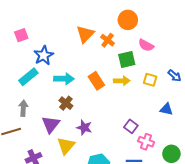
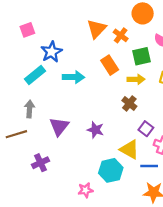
orange rectangle: (96, 81) -> (110, 65), moved
brown cross: (66, 103) -> (129, 103), moved
yellow triangle: (66, 146) -> (129, 150), moved, turned -42

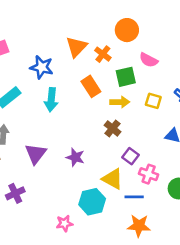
blue star: (51, 52) -> (42, 67), moved, turned -30
cyan arrow: (73, 77) -> (51, 100), turned 95

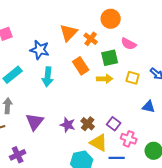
brown cross: (113, 128) -> (88, 124), moved

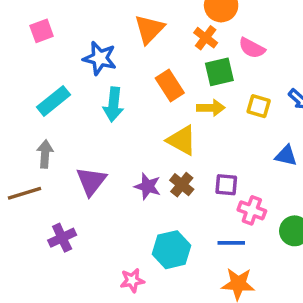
orange cross: (91, 39) -> (206, 38), moved
purple square: (114, 124) -> (226, 185), turned -32
yellow triangle: (99, 143) -> (182, 140), moved

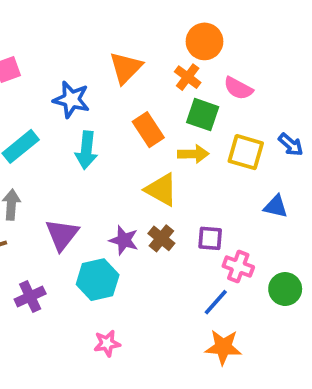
green square: (219, 72) -> (203, 115), turned 32
yellow square: (259, 106) -> (246, 152), size x1.4
blue line: (231, 243) -> (216, 302), turned -48
cyan hexagon: (171, 250) -> (98, 280), moved

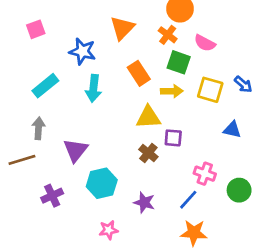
yellow triangle: (161, 190) -> (148, 117), turned -32
purple square: (210, 238) -> (173, 138), moved
purple star: (124, 240) -> (144, 202), moved

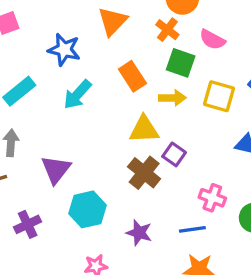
cyan arrow: (93, 88) -> (77, 95), turned 36
purple square: (173, 138) -> (174, 154), turned 30
brown cross: (148, 153) -> (144, 173), size x1.4
blue line: (188, 200) -> (192, 229), turned 40

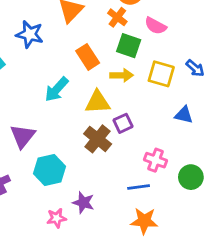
cyan arrow: (77, 95) -> (57, 89), moved
purple square: (174, 154) -> (123, 123), turned 30
purple star: (139, 233) -> (83, 203), moved

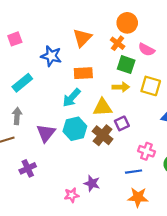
orange rectangle: (88, 57) -> (83, 73), moved, turned -60
cyan hexagon: (49, 170) -> (75, 129), moved

